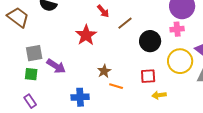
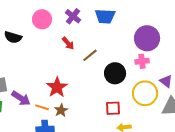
red star: (86, 35) -> (57, 87), moved
brown star: (104, 71) -> (61, 110), moved
orange line: (116, 86) -> (42, 107), moved

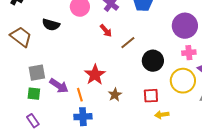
pink cross: (142, 61) -> (189, 53), moved
orange line: (42, 107) -> (80, 95), turned 56
brown star: (61, 110) -> (115, 95), moved

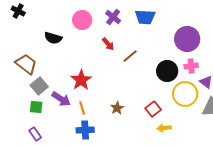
brown trapezoid: (21, 37) -> (26, 64), moved
black circle: (153, 61) -> (167, 71), moved
gray square: (37, 73) -> (39, 86), turned -30
red star: (95, 75) -> (81, 80), moved
red square: (151, 96) -> (153, 109), turned -35

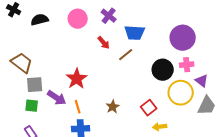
blue trapezoid: (145, 17) -> (135, 33), moved
black semicircle: (53, 38) -> (40, 20), moved, turned 150
gray square: (39, 86) -> (35, 85), turned 36

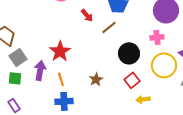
pink cross: (187, 65) -> (157, 37), moved
black circle: (163, 70) -> (129, 53), moved
gray square: (35, 85) -> (18, 57), turned -30
purple arrow: (57, 98) -> (40, 70), turned -114

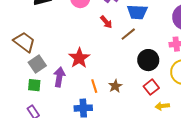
orange line: (61, 79) -> (94, 86), moved

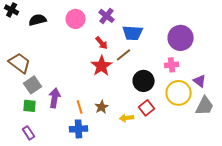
red star: (79, 58) -> (102, 66), moved
orange line: (94, 86) -> (80, 107), moved
brown star: (115, 86) -> (102, 107), moved
yellow arrow: (162, 106) -> (127, 118), moved

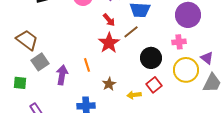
green square: (30, 106) -> (20, 83), moved
orange line: (80, 107) -> (87, 65), moved

